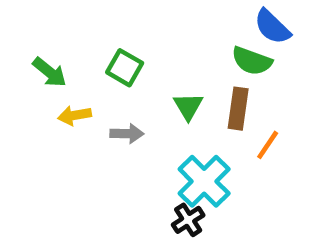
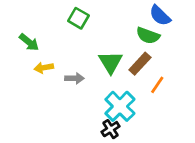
green square: (125, 68) -> (78, 18), moved
green triangle: (188, 106) -> (111, 62), size x1.4
brown rectangle: (238, 109) -> (140, 64), turned 35

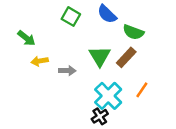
blue semicircle: (160, 16) -> (107, 14), moved
orange line: (157, 85) -> (142, 90), moved

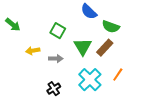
green square: (71, 17) -> (58, 31), moved
green arrow: (26, 38) -> (13, 25), moved
black cross: (100, 116) -> (54, 89), moved

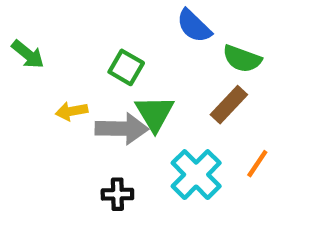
green triangle: (83, 47) -> (155, 113), moved
gray arrow: (56, 59) -> (122, 129), size x1.6
black cross: (54, 89) -> (117, 194), turned 32

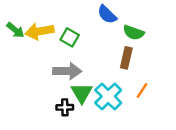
brown rectangle: (229, 105) -> (126, 58), turned -30
yellow arrow: (72, 111) -> (39, 31), moved, size x1.6
green triangle: (155, 113) -> (82, 93), moved

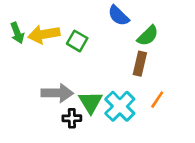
green arrow: (15, 30) -> (17, 33), turned 30
green semicircle: (134, 33) -> (148, 36), turned -65
gray arrow: (67, 71) -> (57, 93), moved

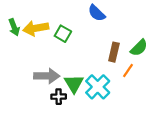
green semicircle: (148, 36) -> (139, 48), moved
orange line: (157, 100) -> (128, 71), moved

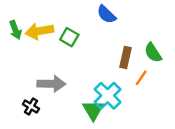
green semicircle: (139, 48) -> (153, 53), turned 102
green triangle: (74, 84) -> (93, 110), moved
black cross: (59, 97) -> (31, 107), moved, turned 32

